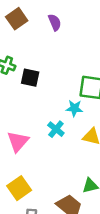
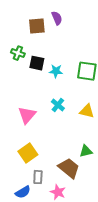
brown square: (17, 19) -> (37, 26), moved, turned 30
cyan star: (74, 108) -> (56, 71), moved

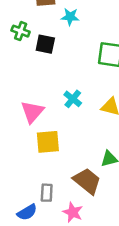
cyan star: (56, 71) -> (70, 17), moved
yellow square: (28, 153) -> (48, 142), moved, turned 30

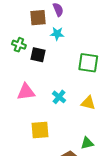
pink triangle: (32, 112) -> (26, 92), moved, turned 42

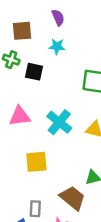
brown square: (38, 18) -> (22, 31), moved
cyan cross: (59, 97) -> (59, 122), size x1.5

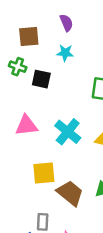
brown trapezoid: (73, 198) -> (70, 193), moved

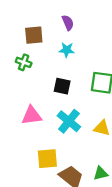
black square: (41, 79) -> (62, 86), moved

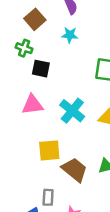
brown square: (34, 35) -> (35, 19), turned -36
black square: (62, 86) -> (41, 69), moved

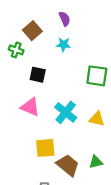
green cross: (24, 48) -> (16, 50), moved
pink triangle: (32, 105) -> (30, 107), turned 30

